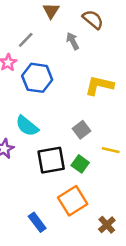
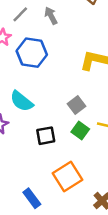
gray arrow: (73, 41) -> (51, 16), moved
black square: (51, 160) -> (46, 136), size x0.7
green square: (80, 164) -> (80, 131), moved

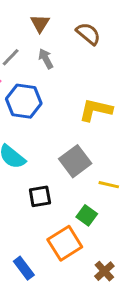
gray square: (76, 105) -> (75, 161), size x1.5
green square: (80, 131) -> (87, 215), moved

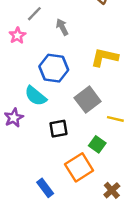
gray arrow: (46, 59) -> (62, 27), moved
blue hexagon: (24, 101) -> (54, 68), moved

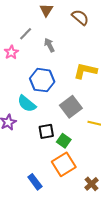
green square: (97, 144) -> (64, 141), moved

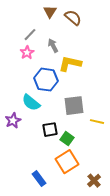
brown semicircle: (80, 17) -> (73, 18), moved
pink star: (11, 52) -> (27, 53), moved
yellow L-shape: (85, 71) -> (70, 64), moved
gray square: (71, 107) -> (74, 106), turned 30

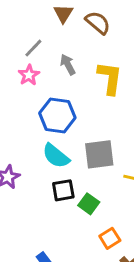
yellow L-shape: (70, 64) -> (110, 78), moved, turned 85
cyan semicircle: (31, 103) -> (56, 156), moved
orange square: (67, 162) -> (110, 238), moved, size x0.6

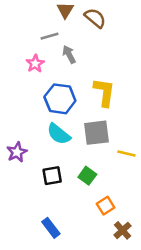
gray line: (33, 48) -> (50, 36), moved, turned 30
yellow L-shape: (110, 78) -> (104, 92), moved
black square: (63, 190) -> (52, 176), moved

